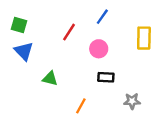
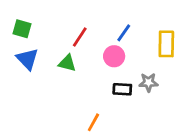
blue line: (102, 17) -> (124, 33), moved
green triangle: (50, 79) -> (67, 63), moved
gray star: (132, 101) -> (148, 82), moved

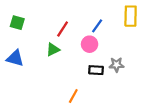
yellow rectangle: (166, 44) -> (131, 16), moved
blue triangle: (27, 59) -> (15, 58), moved, turned -30
green triangle: (67, 63) -> (53, 50), turned -40

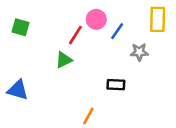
pink circle: (90, 44) -> (96, 19), moved
blue triangle: (15, 58) -> (18, 90), moved
gray star: (117, 65) -> (139, 52), moved

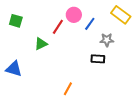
yellow rectangle: (158, 19) -> (121, 15), turned -54
green triangle: (64, 60) -> (41, 44), moved
black rectangle: (116, 85) -> (98, 59), moved

